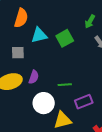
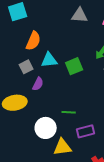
gray square: (18, 53) -> (26, 67), moved, turned -32
purple semicircle: (34, 77) -> (38, 84), moved

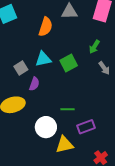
orange semicircle: (33, 41) -> (46, 27), moved

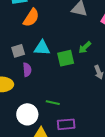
orange semicircle: (46, 27) -> (31, 18), moved
green arrow: (94, 47) -> (85, 47), moved
purple semicircle: (34, 84) -> (27, 70), turned -40

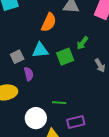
orange semicircle: (31, 18) -> (49, 22), moved

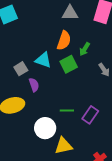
orange semicircle: (49, 22) -> (64, 41), moved
cyan triangle: (40, 50) -> (43, 60), turned 30
purple rectangle: (76, 122) -> (90, 115), moved, turned -36

